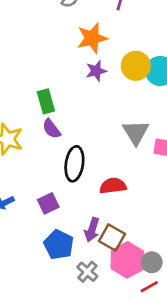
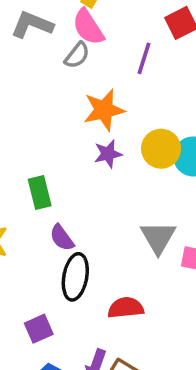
purple semicircle: (51, 129) -> (62, 238), moved

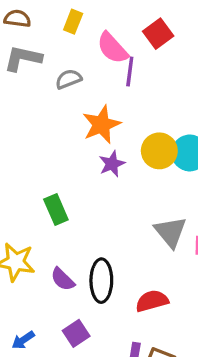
pink semicircle: (88, 27) -> (112, 48), moved
gray semicircle: (77, 55) -> (69, 79), turned -140
purple semicircle: (62, 238) -> (63, 279), moved

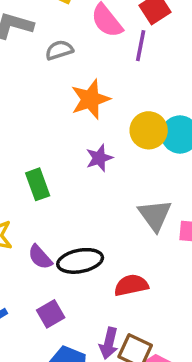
purple line: (130, 72) -> (141, 46), moved
purple star: (112, 164) -> (99, 158), moved
black ellipse: (101, 281) -> (80, 261), turned 75

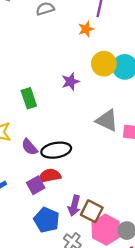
orange star: (90, 99) -> (86, 29), moved, size x0.6
gray triangle: (155, 215) -> (107, 121), turned -30
red semicircle: (131, 285) -> (50, 176), moved

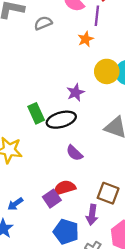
purple semicircle: (29, 147) -> (74, 153), moved
black ellipse: (56, 150) -> (61, 120), moved
brown square: (92, 211) -> (108, 193), moved

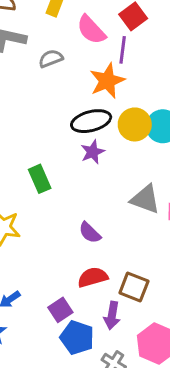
orange star: (86, 39) -> (107, 81), size x1.6
black ellipse: (61, 120) -> (91, 121), moved
red semicircle: (64, 188) -> (93, 277), moved
purple square: (52, 199) -> (60, 310), moved

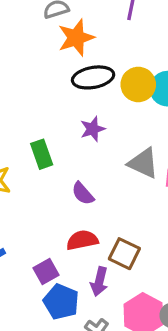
orange star: (107, 81) -> (76, 38), moved
purple star: (93, 152) -> (93, 129), moved
green rectangle: (40, 179) -> (42, 154), moved

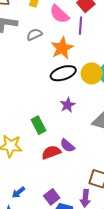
orange star: (76, 38) -> (62, 48), moved
red semicircle: (82, 240) -> (51, 152), moved

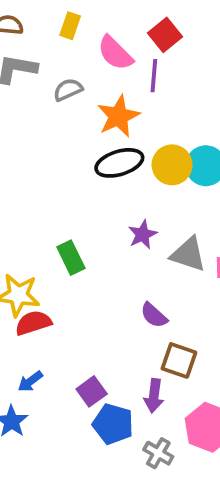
purple star: (68, 105) -> (143, 235), moved
purple semicircle: (67, 146) -> (154, 315), moved
red semicircle: (51, 152) -> (33, 323), moved

